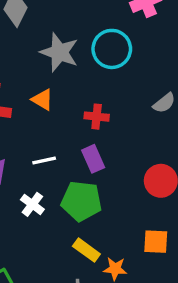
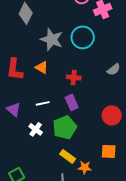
green pentagon: (81, 201) -> (65, 127), turned -30

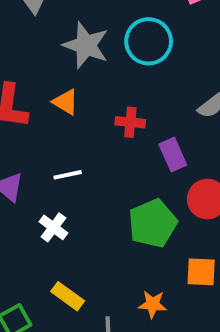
purple rectangle: (72, 102) -> (173, 155), moved
green pentagon: (65, 127) -> (153, 223), moved
yellow rectangle: (68, 156) -> (68, 296), moved

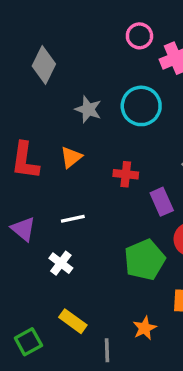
gray star: (86, 45) -> (88, 109), size x0.7
orange triangle: (66, 102) -> (71, 157), turned 50
orange star: (153, 304) -> (145, 328), turned -30

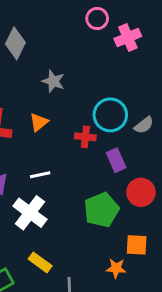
cyan circle: (141, 106) -> (110, 115), moved
white cross: (61, 263) -> (30, 213), size x1.6
orange star: (145, 328) -> (116, 268), moved, turned 30

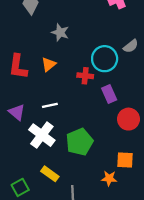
gray semicircle: (144, 125) -> (131, 46), moved
green pentagon: (102, 210) -> (79, 142), moved

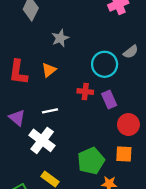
gray star: (60, 32) -> (60, 38), turned 30
red cross: (85, 76) -> (85, 92), moved
green pentagon: (79, 142) -> (91, 161), moved
orange square: (125, 160) -> (124, 154), moved

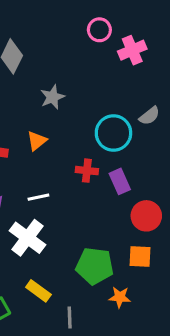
green pentagon: (91, 161) -> (95, 266), turned 30

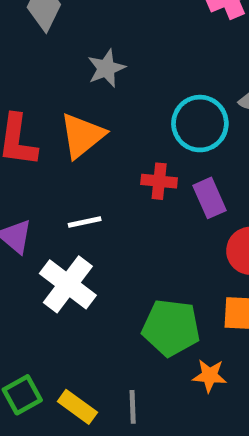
orange triangle: (37, 141) -> (82, 136), size x1.5
yellow rectangle: (38, 291) -> (77, 407), moved

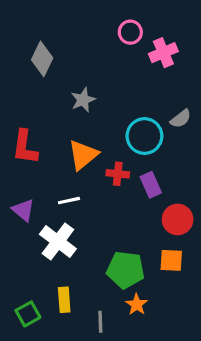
orange triangle: (82, 136) -> (83, 155), moved
orange star: (210, 376) -> (137, 304), moved, turned 30
yellow rectangle: (77, 407) -> (64, 300), moved, turned 50

